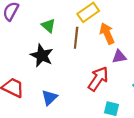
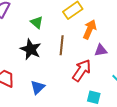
orange arrow: (107, 33) -> (90, 29), turned 48
brown line: (76, 38) -> (62, 45), moved

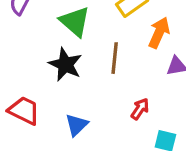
green triangle: (37, 22) -> (75, 22), size x1.5
red arrow: (82, 70) -> (140, 109), moved, size x0.6

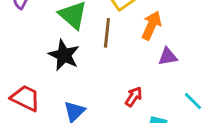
brown line: (115, 58) -> (107, 33), moved

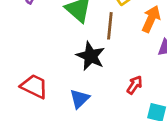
black star: (64, 55) -> (91, 56), moved

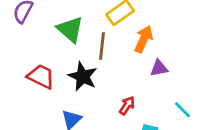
red trapezoid: (34, 86) -> (41, 76), moved

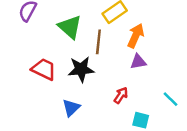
purple triangle: (159, 68) -> (138, 62), moved
black star: (83, 76) -> (81, 69), turned -30

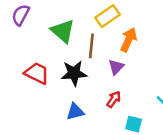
purple triangle: (138, 62) -> (116, 67), moved, turned -35
blue triangle: (71, 108) -> (75, 112), moved, turned 30

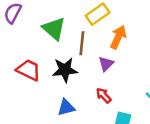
red arrow: (114, 99) -> (104, 95), turned -77

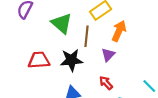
red trapezoid: (29, 70) -> (39, 60), turned -30

